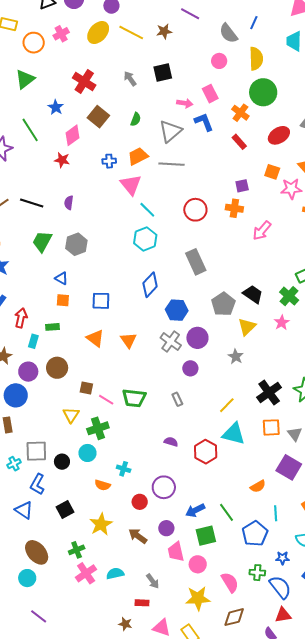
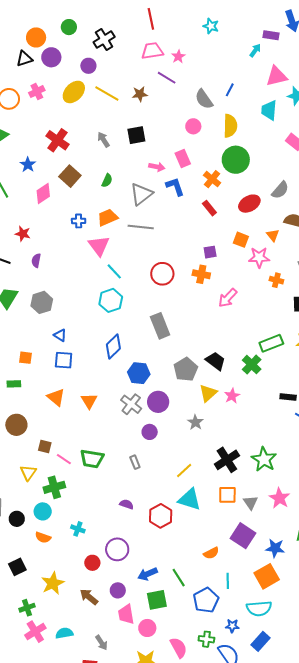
red star: (62, 160) -> (23, 234), moved
blue triangle: (61, 278) -> (60, 335), moved
pink star: (282, 323) -> (232, 396), moved
orange semicircle: (103, 485) -> (43, 537), moved

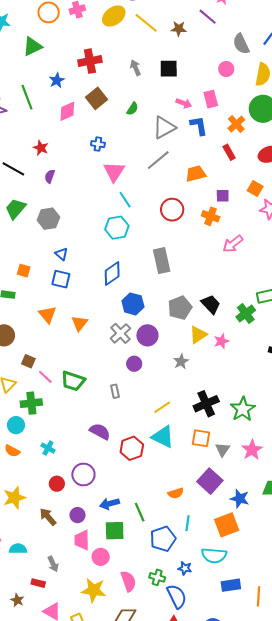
red cross: (57, 140) -> (90, 61), turned 35
orange trapezoid: (108, 218) -> (196, 174), moved
gray line: (141, 227) -> (158, 160), turned -55
purple semicircle: (127, 504) -> (100, 431), size x1.5
blue rectangle: (260, 641) -> (231, 585), moved, turned 30

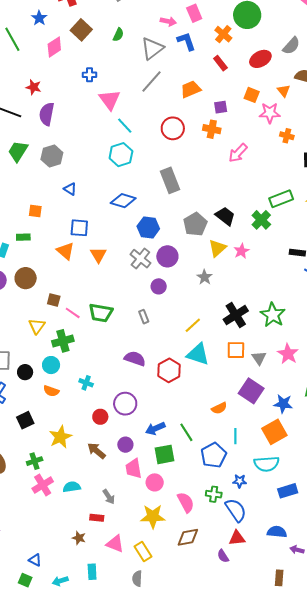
purple semicircle: (50, 176) -> (47, 114), size x1.6
blue diamond: (112, 274) -> (123, 201), turned 60
blue square: (61, 279) -> (79, 228), moved

